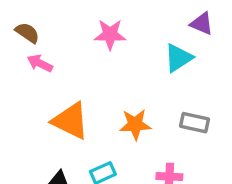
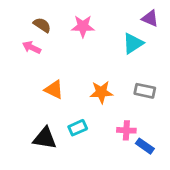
brown semicircle: (27, 33) -> (42, 25), moved
orange triangle: (70, 121) -> (54, 90), size x0.7

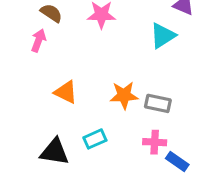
pink arrow: (32, 47) -> (38, 40), turned 84
gray rectangle: (145, 91) -> (158, 103), moved

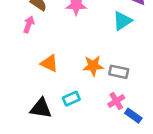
pink cross: (155, 142) -> (116, 101), turned -35

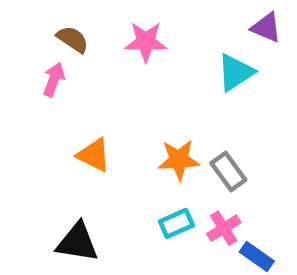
gray rectangle: (119, 72) -> (228, 171), turned 42
cyan rectangle: (71, 99) -> (176, 223), moved

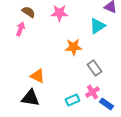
orange triangle: (94, 155) -> (37, 76), moved
orange star: (179, 160) -> (73, 47), moved
cyan rectangle: (176, 223) -> (72, 100), moved

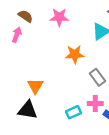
orange triangle: (37, 76) -> (35, 86), turned 35
pink cross: (92, 92) -> (95, 103), turned 32

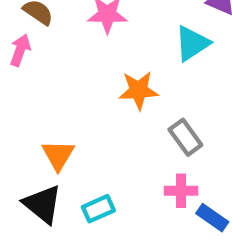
black triangle: (28, 110) -> (43, 204), turned 30
cyan rectangle: (73, 112) -> (98, 209), moved

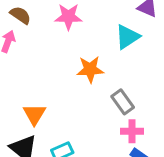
pink cross: (181, 191) -> (132, 131), moved

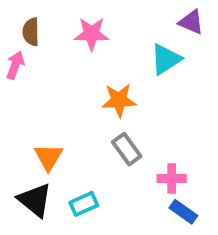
brown semicircle: (20, 15) -> (31, 32), turned -125
gray rectangle: (123, 102) -> (127, 149), moved

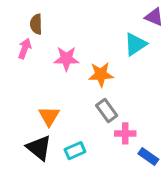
pink star: (92, 34) -> (66, 59), moved
pink cross: (172, 179) -> (125, 133), moved

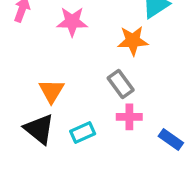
orange star: (101, 74) -> (133, 41), moved
pink cross: (125, 133) -> (129, 117), moved

